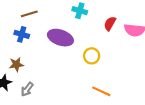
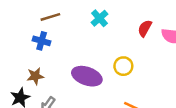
cyan cross: (80, 11) -> (99, 18), moved, turned 32
purple ellipse: (60, 38) -> (87, 76), moved

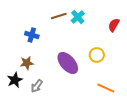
brown line: (50, 17) -> (59, 16), moved
purple ellipse: (87, 76) -> (68, 63), turned 30

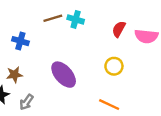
cyan cross: (78, 17) -> (76, 19), turned -32
yellow circle: (97, 55) -> (114, 66), moved

